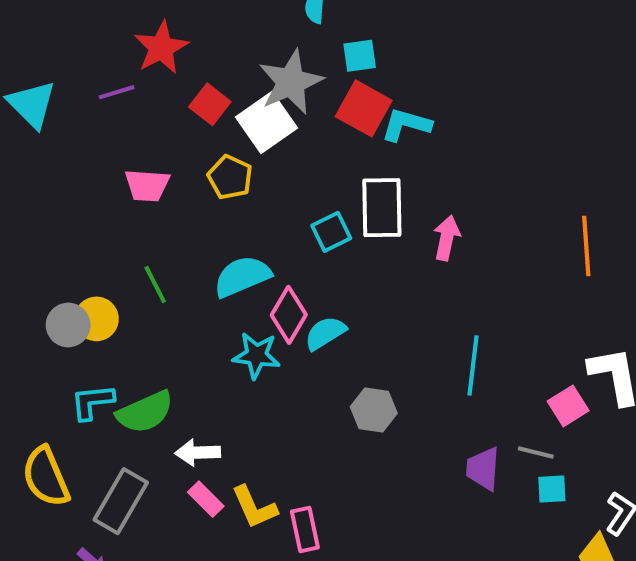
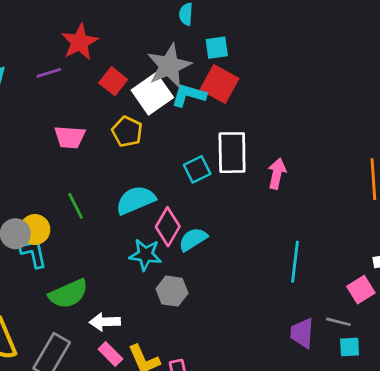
cyan L-shape: (406, 125) -> (189, 95), moved
cyan L-shape: (92, 402) -> (33, 253), moved, turned 84
gray hexagon: (374, 410) -> (172, 291), moved

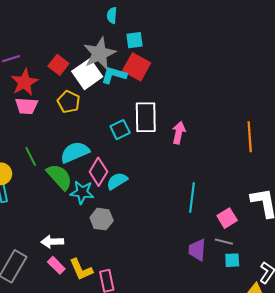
red star: (80, 42) -> (24, 82), moved
pink square: (361, 290) -> (227, 218), moved
green semicircle: (68, 294) -> (59, 177), moved, turned -108

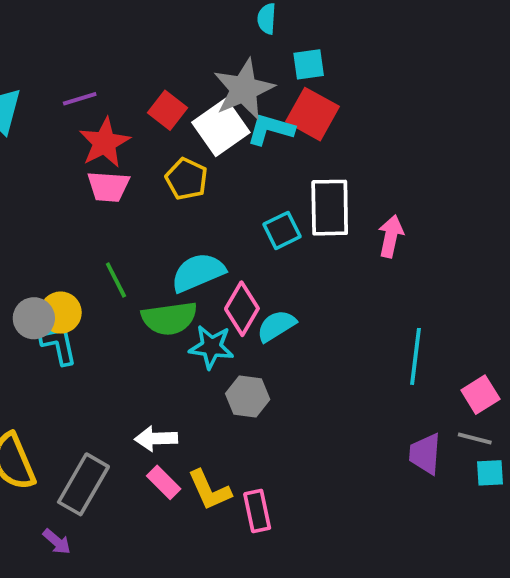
green semicircle: (59, 177) -> (169, 318), turned 124

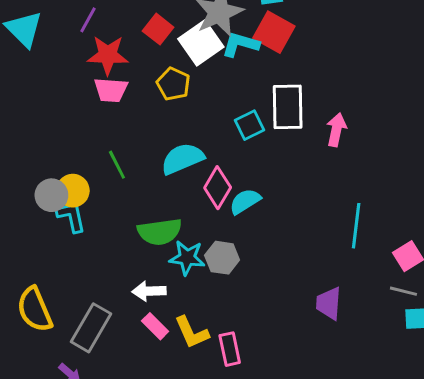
purple line: (80, 99) -> (88, 20), turned -44
red star: (104, 143) -> (108, 55), turned 30
green semicircle: (169, 318) -> (160, 232), moved
cyan star: (211, 347) -> (187, 258), moved
purple trapezoid: (425, 454) -> (329, 303), moved

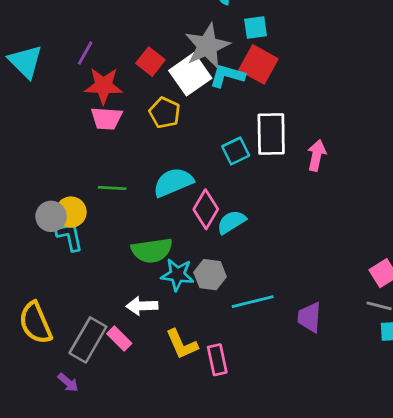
green line: (117, 165) -> (112, 188), turned -60
cyan line: (356, 226) -> (253, 302), moved, turned 69
pink rectangle: (155, 326) -> (119, 338), moved

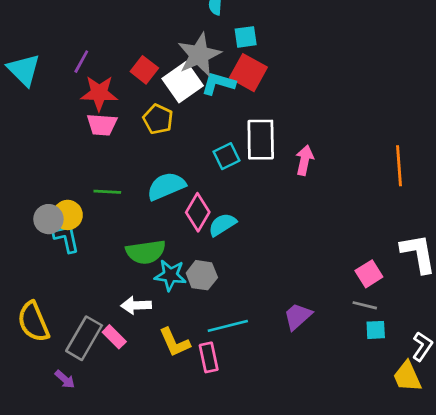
cyan line: (253, 302) -> (228, 326), moved
purple trapezoid: (310, 317) -> (298, 316), turned 44

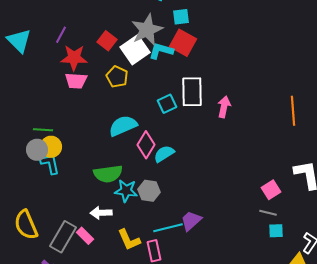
green line: (107, 192) -> (43, 130), moved
purple trapezoid: (298, 316) -> (191, 221), moved

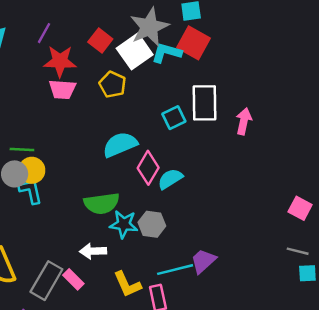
pink square: (271, 190) -> (300, 208), moved, turned -30

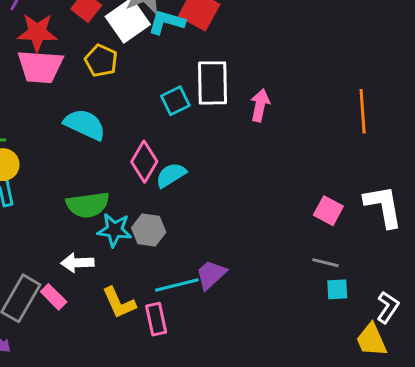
pink trapezoid: (62, 89) -> (40, 67), size x1.4
cyan semicircle: (120, 145) -> (85, 125), moved, turned 48

